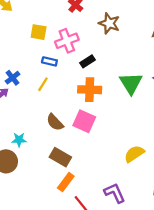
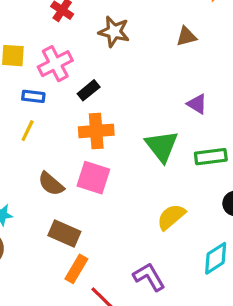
green triangle: (131, 83) -> (162, 146), moved

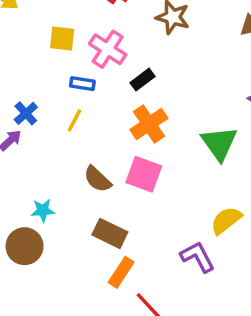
pink cross: (55, 64) -> (108, 49), turned -32
orange cross: (96, 131) -> (149, 124), turned -32
purple L-shape: (149, 277) -> (198, 257), moved

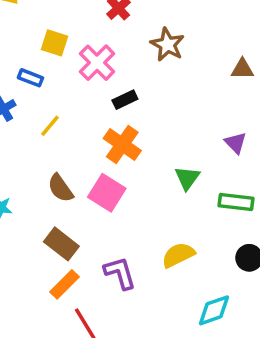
blue rectangle: (82, 84) -> (31, 78), moved
orange cross: (149, 124) -> (122, 144), turned -33
green triangle: (219, 143) -> (187, 178), size x0.7
purple L-shape: (198, 257) -> (120, 273), moved

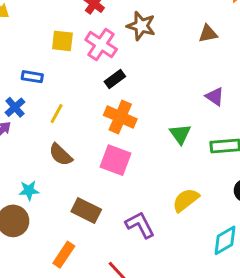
yellow square: (55, 43) -> (62, 41), moved
pink cross: (97, 63) -> (101, 45), moved
brown semicircle: (60, 188) -> (61, 155), moved
orange rectangle: (64, 284) -> (64, 255), moved

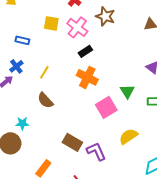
blue rectangle: (32, 77) -> (22, 40), moved
pink square: (115, 160) -> (106, 107), moved, turned 35
brown rectangle: (86, 211) -> (72, 142), moved

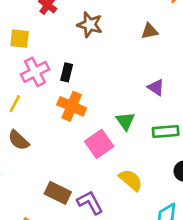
pink cross: (77, 27) -> (35, 72), moved, turned 30
black rectangle: (85, 51) -> (67, 72), turned -40
yellow semicircle: (128, 136) -> (131, 180), turned 78

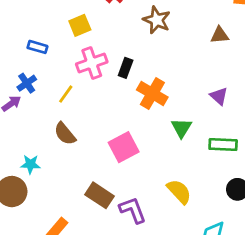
yellow square: (20, 39) -> (80, 25), turned -36
orange cross: (72, 106) -> (152, 94), moved
pink square: (99, 144) -> (124, 147), moved

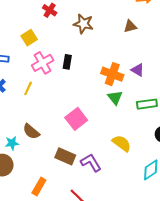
orange cross: (152, 94) -> (112, 74), moved
brown semicircle: (65, 134) -> (31, 132), moved

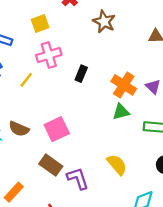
black rectangle: (67, 62) -> (81, 74), moved
green triangle: (115, 98) -> (121, 112), turned 42
pink square: (76, 119) -> (57, 129), moved
brown semicircle: (31, 132) -> (19, 129), turned -30

